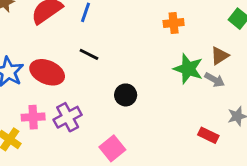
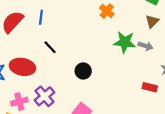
orange cross: (174, 23) -> (107, 11), turned -32
black line: (89, 54) -> (50, 47), turned 32
brown triangle: (220, 56) -> (152, 21), moved

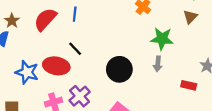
gray arrow: (146, 46) -> (158, 64), moved, turned 80
black line: (50, 47) -> (75, 49), moved
black circle: (83, 71) -> (119, 69), size x1.5

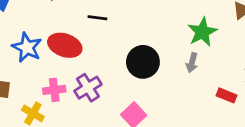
green star: (162, 39) -> (202, 32), turned 30
black line: (75, 49) -> (97, 18), moved, turned -48

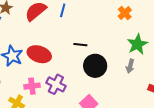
black line: (97, 18) -> (80, 45), moved
purple cross: (88, 88) -> (56, 84), turned -30

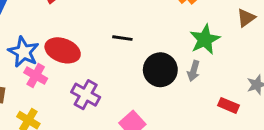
black circle: (95, 66) -> (160, 70), moved
pink cross: (32, 86) -> (36, 76), moved, turned 35

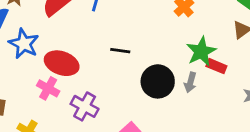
blue star: (23, 52) -> (24, 44), moved
pink cross: (36, 76) -> (48, 88), moved
red rectangle: (228, 105) -> (216, 66), moved

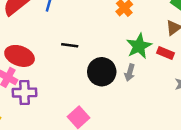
red rectangle: (216, 66) -> (165, 53), moved
purple cross: (85, 106) -> (25, 93), moved, turned -30

